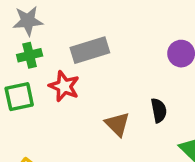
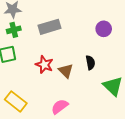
red star: (64, 86) -> (44, 65), moved

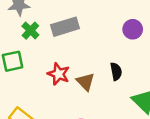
green cross: (14, 30) -> (30, 31), moved, turned -32

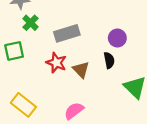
gray rectangle: (65, 27) -> (67, 33), moved
purple circle: (133, 29) -> (117, 38), moved

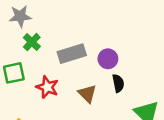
purple circle: (117, 38) -> (108, 59), moved
red star: (56, 63) -> (47, 87), moved

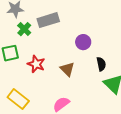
gray rectangle: (72, 54) -> (48, 20), moved
black semicircle: (118, 83) -> (101, 64), moved

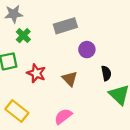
gray rectangle: (48, 20) -> (65, 26), moved

